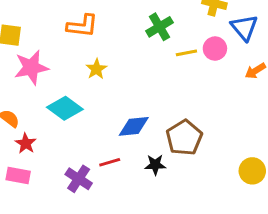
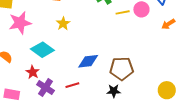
brown pentagon: (184, 138) -> (122, 69), turned 30
red star: (26, 143) -> (33, 72), moved
black star: (155, 165) -> (114, 91), moved
purple cross: (79, 179) -> (45, 88), moved

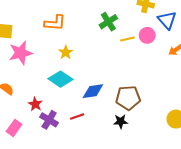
cyan diamond: (42, 50) -> (60, 79), moved
pink rectangle: (12, 94) -> (14, 128), turned -63

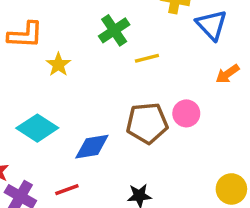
pink circle: (147, 35) -> (186, 113), moved
yellow star: (66, 52) -> (58, 65), moved
brown pentagon: (128, 98) -> (147, 123), moved

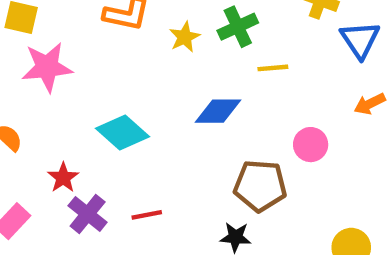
yellow star: (58, 65) -> (185, 37), moved
brown pentagon: (147, 123) -> (260, 186), moved
blue diamond: (92, 147) -> (218, 111), moved

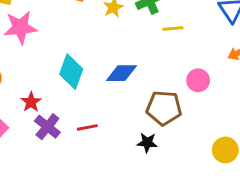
blue diamond: (218, 111) -> (121, 73), moved
cyan diamond: (123, 132) -> (71, 72), turned 68

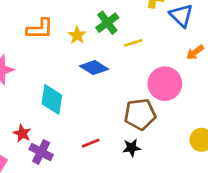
blue diamond: (121, 73) -> (94, 68), moved, turned 44
pink circle: (198, 80) -> (165, 84), size x1.6
red line: (87, 127) -> (91, 143), moved

